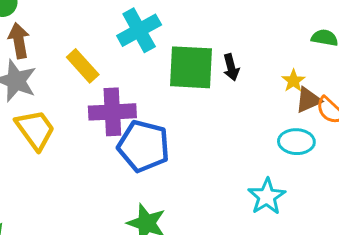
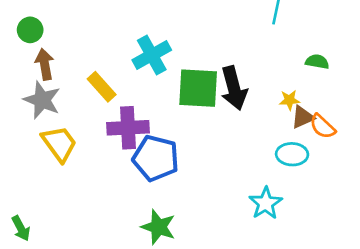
black arrow: (231, 67) -> (234, 88), size x1.8
yellow star: (293, 81) -> (289, 100), turned 30

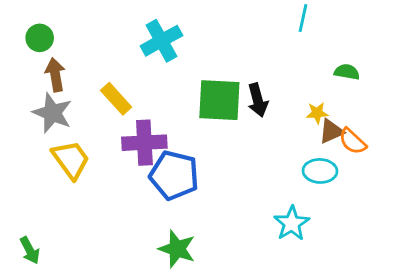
cyan cross: (152, 55) -> (161, 41), moved
black arrow: (234, 88) -> (258, 100), size x0.7

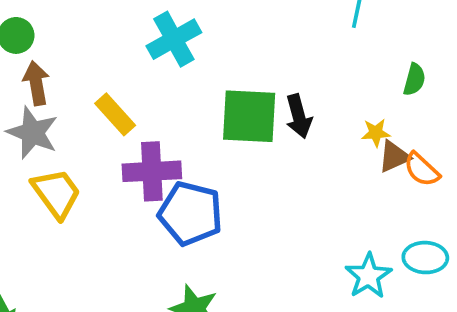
green semicircle: (347, 72) -> (414, 80), turned 95
cyan ellipse: (320, 171) -> (425, 258), moved
cyan star: (292, 223) -> (368, 276), moved

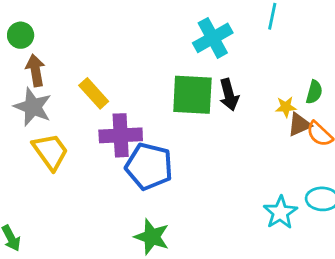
cyan cross: (174, 39) -> (213, 38), moved
green semicircle: (414, 80) -> (314, 92), moved

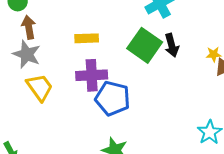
yellow rectangle: (94, 93) -> (87, 38), moved, turned -50
green square: (192, 95) -> (145, 45), turned 32

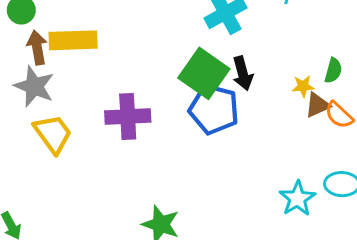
yellow rectangle: (87, 38) -> (73, 40), moved, size x1.4
blue pentagon: (113, 98) -> (214, 109), moved

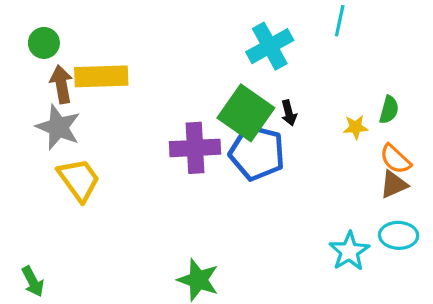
black arrow: (243, 73) -> (289, 113), size x0.7
brown triangle: (317, 105) -> (394, 184), moved
purple cross: (128, 117) -> (195, 148), moved

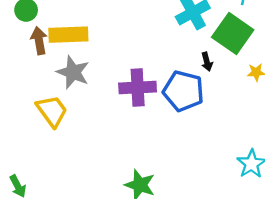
green square: (246, 113) -> (233, 33), moved
gray star: (58, 127) -> (73, 72), moved

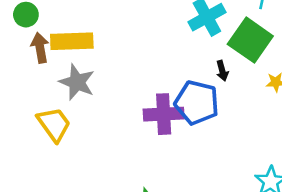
purple cross: (138, 88) -> (164, 114), moved

